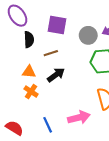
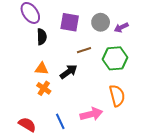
gray circle: (88, 35) -> (101, 22), moved
brown line: (51, 53) -> (84, 50), moved

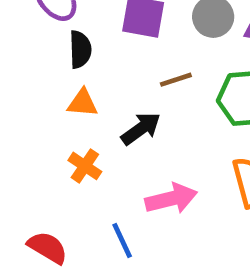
orange triangle: (42, 69) -> (83, 103), moved
pink arrow: (91, 114) -> (171, 199), moved

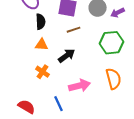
brown line: (176, 80) -> (74, 30), moved

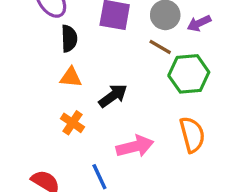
brown line: (74, 30) -> (160, 47), moved, turned 48

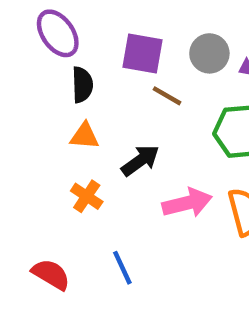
brown line: (160, 47) -> (167, 96), moved
pink arrow: (135, 146) -> (187, 203), moved

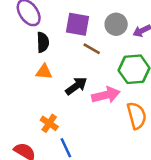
orange cross: (87, 196) -> (49, 123), moved
pink arrow: (187, 203) -> (106, 95), moved

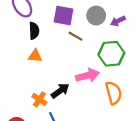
black arrow: (76, 86) -> (60, 91), moved

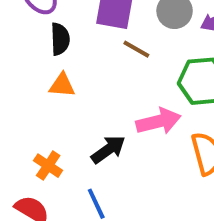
orange cross: (39, 99) -> (48, 166), moved

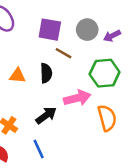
black semicircle: (60, 39) -> (46, 73), moved

